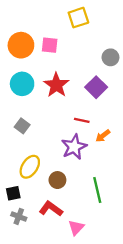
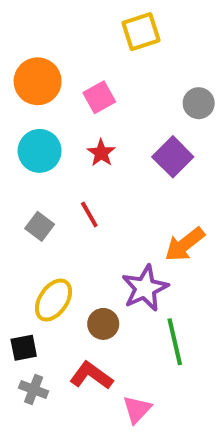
pink square: (50, 45) -> (99, 97), moved, turned -35
red star: (56, 85) -> (101, 153), size x0.6
red line: (82, 120) -> (89, 215), moved, turned 48
orange arrow: (103, 136) -> (185, 244), size x1.5
purple star: (74, 147) -> (145, 288), moved

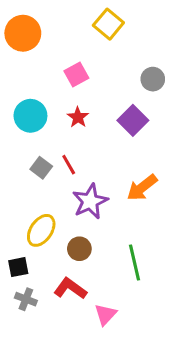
yellow square: (141, 32) -> (108, 24), turned -32
orange circle: (38, 81) -> (23, 33), moved
gray square: (40, 226) -> (41, 168), moved
purple star: (145, 288) -> (90, 201), moved

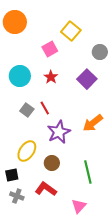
yellow square: (108, 24) -> (71, 31), moved
pink triangle: (105, 314) -> (79, 206), moved

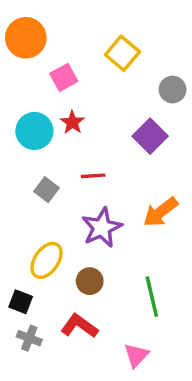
pink square: (50, 49) -> (64, 77), moved
red star: (51, 77) -> (72, 122), moved
red line: (45, 108) -> (93, 176), moved, turned -64
black square: (12, 175) -> (21, 302), turned 32

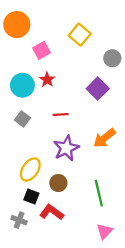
gray square: (47, 190) -> (22, 119), moved
black square: (21, 302) -> (31, 196), moved
pink triangle: (136, 355) -> (104, 231), moved

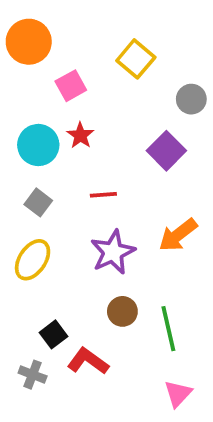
yellow ellipse: (30, 170) -> (33, 260), moved
brown circle: (58, 183) -> (122, 311), moved
black square: (31, 196) -> (54, 334), turned 32

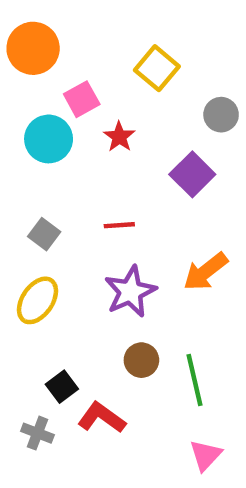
red star: (80, 135) -> (119, 137), moved
cyan circle: (38, 145) -> (49, 139), moved

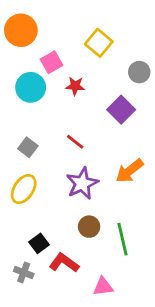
red star: (119, 137) -> (75, 86), turned -30
red line: (119, 225) -> (75, 142), turned 42
pink triangle: (206, 455) -> (103, 286), moved, turned 40

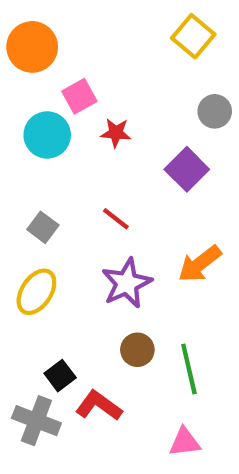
yellow square: (99, 43) -> (193, 36), moved
gray cross: (24, 273) -> (36, 421), size x1.5
pink triangle: (103, 286) -> (185, 442), moved

